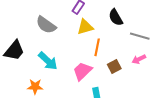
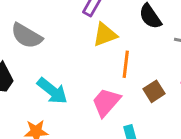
gray semicircle: (46, 25) -> (27, 36), moved

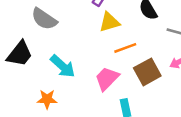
orange line: (126, 64) -> (125, 48), turned 60
brown square: (154, 91) -> (147, 72), size x1.5

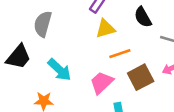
gray semicircle: (44, 19) -> (43, 24), turned 70

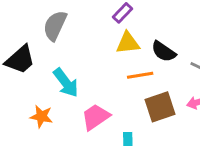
black semicircle: (143, 17) -> (163, 52), moved, turned -35
pink trapezoid: (102, 83) -> (96, 117), moved

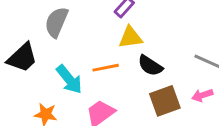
black semicircle: (163, 52) -> (150, 66), moved
orange line: (140, 75) -> (106, 68), moved

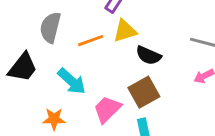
orange line: (106, 68) -> (91, 41), moved
brown square: (165, 101) -> (144, 92), moved

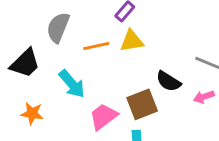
black semicircle: (148, 55) -> (168, 81), moved
orange star: (54, 119) -> (32, 113), moved

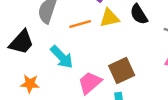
black semicircle: (168, 81) -> (139, 14), moved, turned 30

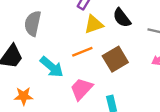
orange line: (80, 24) -> (82, 52), moved
brown square: (122, 70) -> (115, 59), moved

